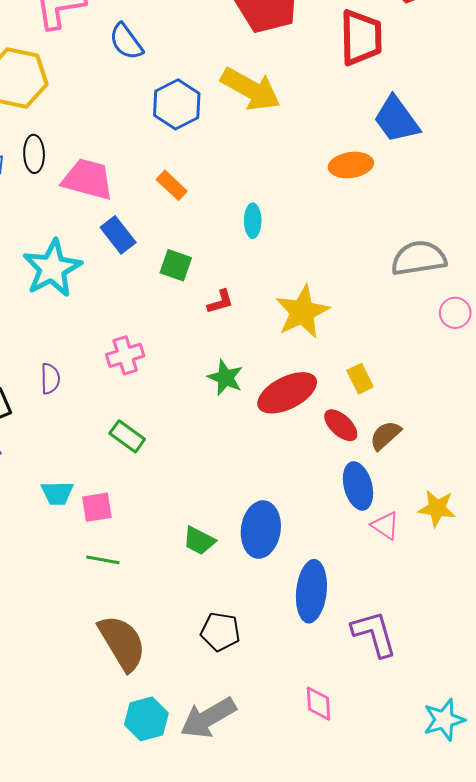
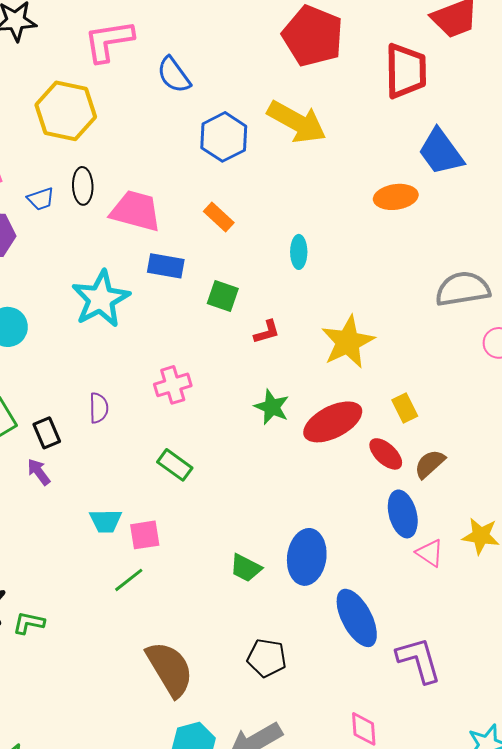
blue rectangle: (118, 235) -> (166, 266), turned -42
green line: (103, 560) -> (129, 580), moved, turned -48
blue ellipse: (311, 591) -> (357, 618), turned -34

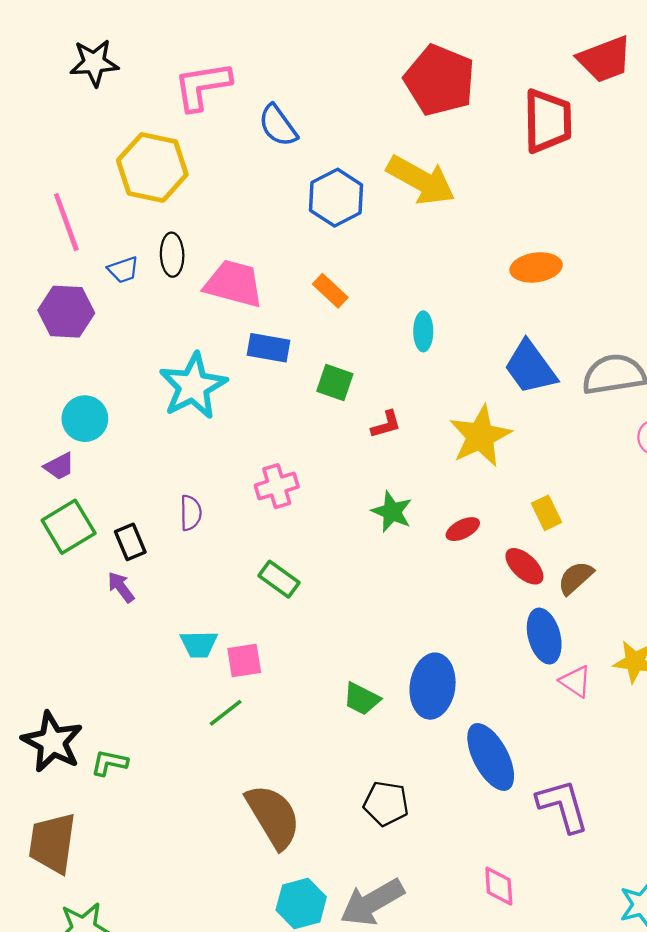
blue trapezoid: (441, 152) -> (530, 367), moved
red ellipse: (333, 422) -> (463, 529), size x0.5

